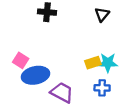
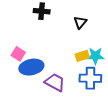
black triangle: (102, 14) -> (80, 22), moved
blue cross: (102, 88) -> (90, 78), size x1.5

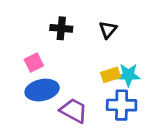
black cross: (42, 11) -> (61, 28), moved
pink square: (18, 54) -> (34, 63), moved, turned 32

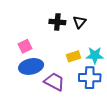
black cross: (61, 28) -> (57, 22), moved
yellow rectangle: (111, 75) -> (74, 56), moved

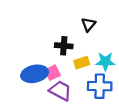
black cross: (57, 22) -> (64, 46), moved
pink square: (25, 46) -> (53, 73), moved

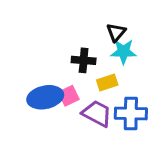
cyan star: (105, 61) -> (123, 52), moved
purple trapezoid: (60, 91) -> (97, 114), moved

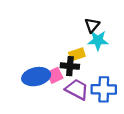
black cross: (84, 60) -> (70, 66), moved
yellow rectangle: (107, 83) -> (77, 54), moved

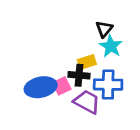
cyan star: (98, 40) -> (111, 46), turned 30
blue cross: (104, 89) -> (108, 85), moved

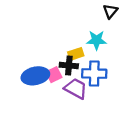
black triangle: (104, 29) -> (110, 11), moved
cyan star: (111, 46) -> (97, 40), turned -30

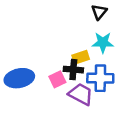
black triangle: (110, 11) -> (99, 12), moved
blue ellipse: (35, 76) -> (19, 78), moved

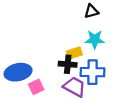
black triangle: (99, 12) -> (91, 11), turned 35
pink square: (57, 79) -> (36, 87), moved

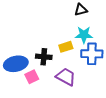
black cross: (68, 64) -> (44, 57), moved
blue cross: (92, 72) -> (92, 54), moved

